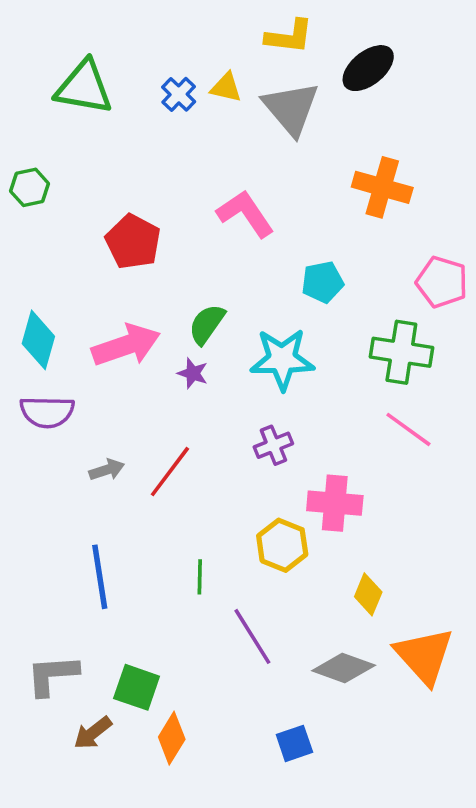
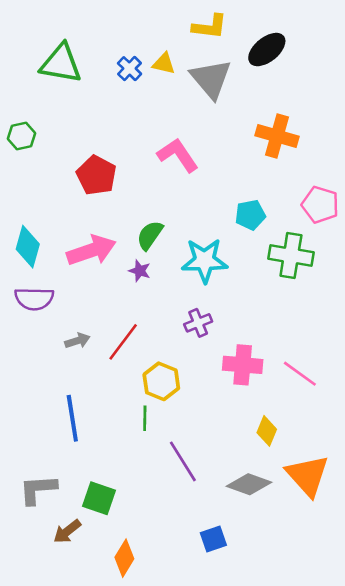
cyan pentagon: (323, 282) -> (250, 215), moved
pink line: (408, 429) -> (300, 374), moved
yellow hexagon: (282, 545) -> (161, 381), moved
orange diamond: (172, 738) -> (124, 558), moved

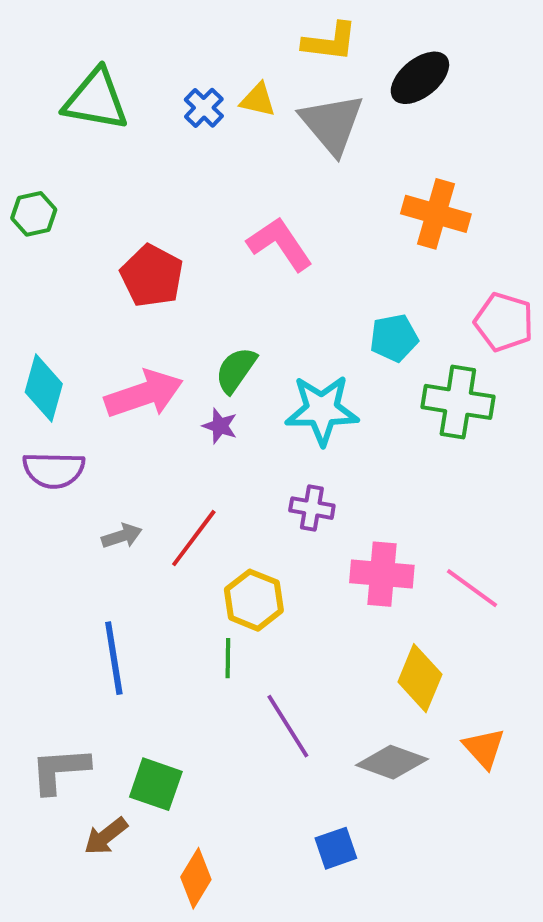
purple cross: (198, 323) -> (312, 508), turned 32
yellow diamond: (267, 431) -> (420, 678), size x1.4
orange triangle: (308, 475) -> (484, 748), size x0.6

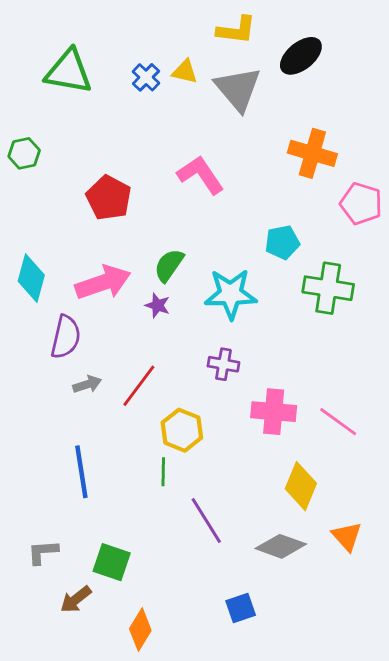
pink pentagon: (504, 322) -> (361, 204), moved
purple semicircle: (54, 470) -> (66, 337), moved, turned -78
gray L-shape: (60, 770) -> (43, 552), size x0.7

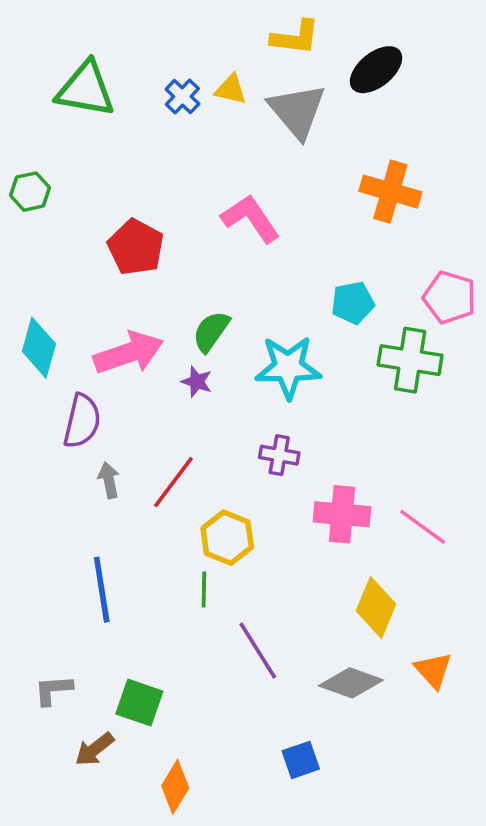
pink pentagon: (361, 204) -> (450, 297), moved
gray arrow: (87, 384) -> (109, 480), turned -84

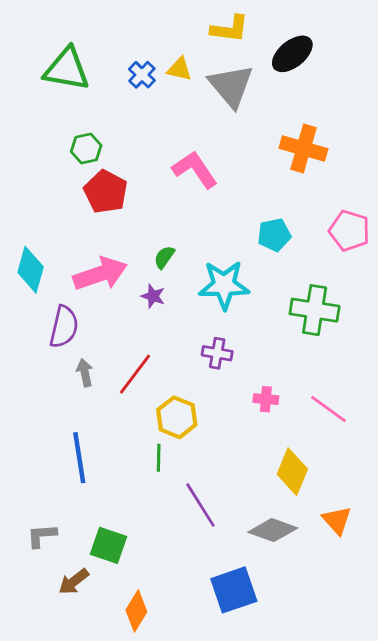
green hexagon: (30, 192) -> (86, 149), moved
green semicircle: (211, 331) -> (164, 257), size x0.7
green cross: (410, 360) -> (315, 310), moved
pink cross: (342, 514) -> (266, 399), size x0.6
blue square: (301, 760) -> (234, 590), size x1.6

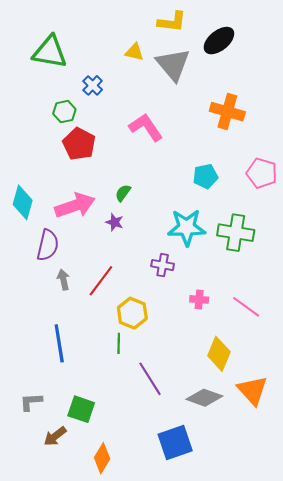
blue cross: (142, 75) -> (93, 85), moved
cyan star: (224, 285) -> (187, 227), moved
orange triangle: (337, 520) -> (252, 390), size x1.4

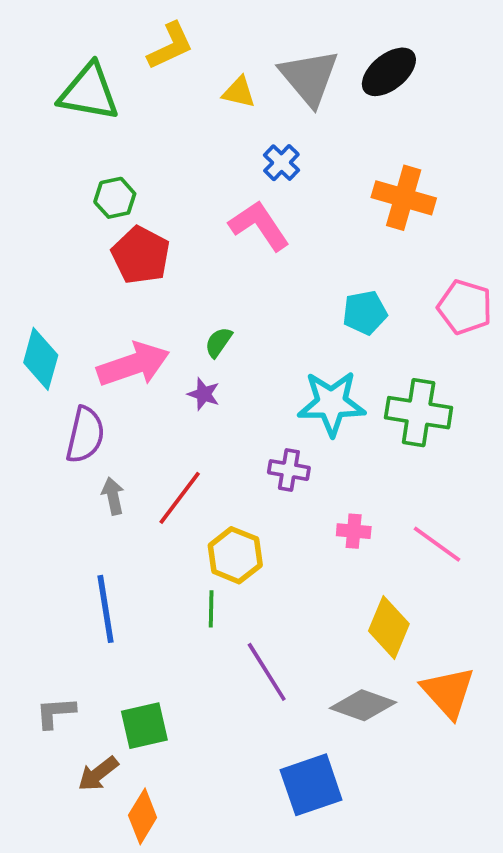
yellow L-shape: (172, 22) -> (170, 46), moved, turned -32
gray triangle: (173, 65) -> (309, 77), moved
blue cross: (93, 85) -> (281, 163), moved
green square: (81, 409) -> (144, 726), turned -32
orange diamond: (102, 458) -> (143, 816), moved

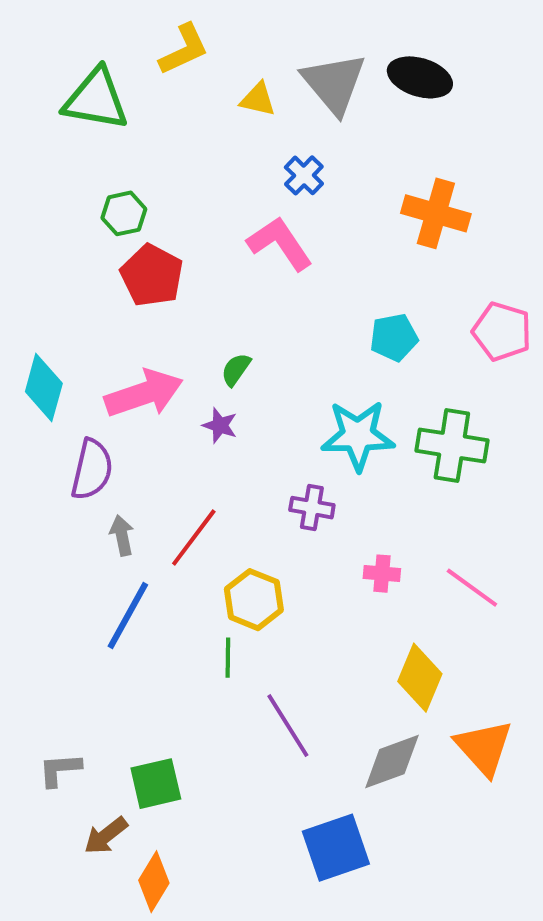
black ellipse: (389, 72) -> (420, 77), turned 56
blue line: (106, 609) -> (128, 616), moved, turned 38
gray diamond: (363, 705) -> (392, 762), turned -40

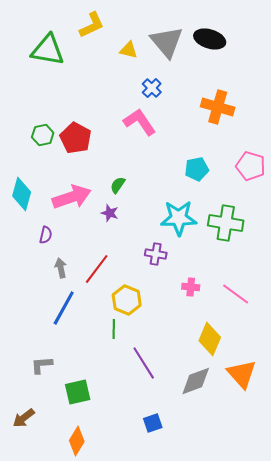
green hexagon: (124, 213) -> (43, 135), moved
purple semicircle: (92, 470) -> (46, 235), size x0.6
gray L-shape: (60, 770) -> (42, 365), moved
brown arrow: (106, 836) -> (24, 418), moved
blue square: (336, 848) -> (153, 423), moved, size x0.6

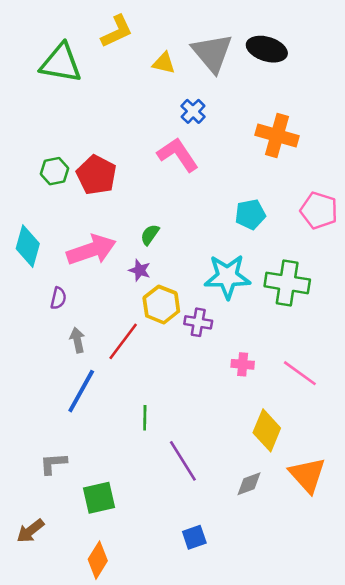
yellow hexagon: (127, 300) -> (161, 305), moved
gray diamond: (196, 381) -> (249, 484), size x0.7

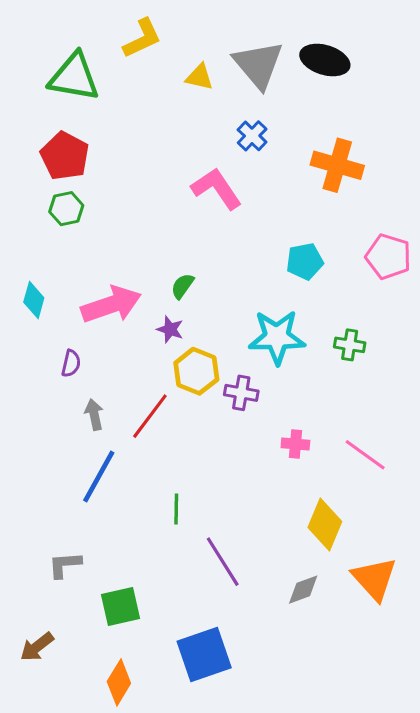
blue cross: (193, 111) -> (252, 136), moved
red pentagon: (96, 175) -> (65, 156), moved
cyan diamond: (28, 246) -> (34, 300), size x0.7
green cross: (287, 283) -> (350, 345), size x0.6
blue square: (194, 537) -> (204, 655), moved, size x1.8

